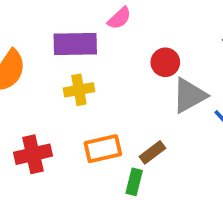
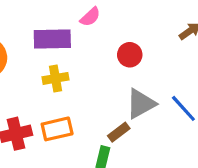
gray triangle: (189, 95) -> (141, 104), moved
orange rectangle: (103, 149) -> (57, 129), moved

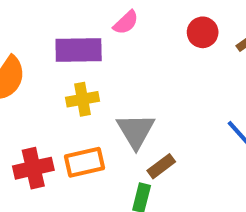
red circle: (130, 55) -> (203, 32), moved
gray triangle: (141, 104) -> (136, 131), moved, turned -32

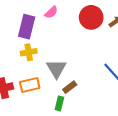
red circle: (203, 32) -> (91, 17), size x1.5
purple rectangle: (79, 50) -> (27, 27), turned -75

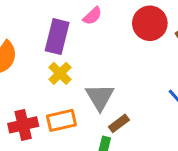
yellow cross: (29, 52) -> (60, 73), turned -35

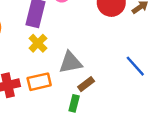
gray triangle: (100, 97) -> (70, 62), turned 50

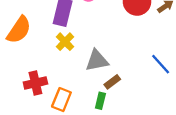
orange rectangle: (39, 82) -> (61, 100), moved, turned -55

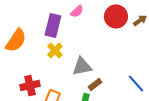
blue line: (161, 64) -> (136, 83), moved

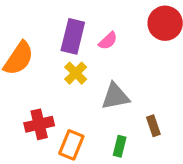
pink semicircle: (77, 11) -> (108, 41), moved
brown rectangle: (95, 84) -> (153, 126), moved, turned -72

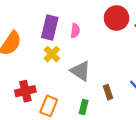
pink semicircle: (108, 41) -> (75, 31), turned -40
gray triangle: (115, 96) -> (80, 71), turned 45

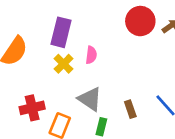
pink semicircle: (75, 31) -> (91, 55), moved
gray triangle: (80, 71) -> (90, 99), moved

